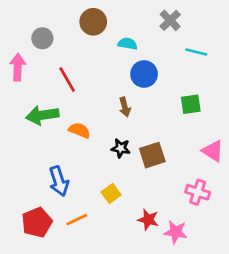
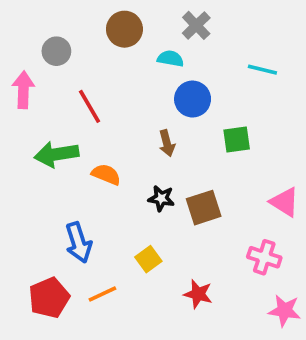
gray cross: (170, 20) -> (196, 25), moved
green square: (191, 104) -> (237, 140), moved
pink star: (176, 232) -> (285, 311), moved

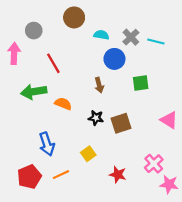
gray cross: (196, 25) -> (131, 37), moved
pink cross: (264, 257) -> (154, 164), moved, turned 30

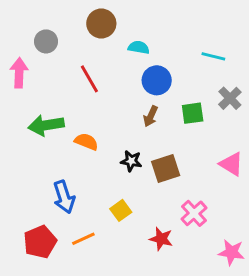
gray cross: (131, 37) -> (230, 98), moved
red line: (53, 63) -> (89, 79), moved
brown arrow: (99, 85) -> (151, 116), moved, turned 40
pink cross: (154, 164) -> (194, 213), moved

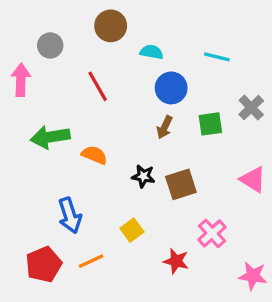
cyan line: (213, 56) -> (217, 57), moved

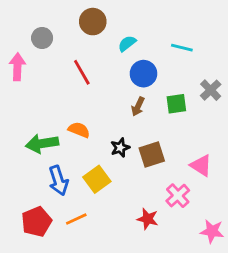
cyan semicircle: (152, 52) -> (127, 43), turned -48
green arrow: (50, 137) -> (42, 144), moved
black star: (143, 176) -> (120, 148), turned -30
pink triangle: (253, 179) -> (201, 165), moved
yellow square: (132, 230) -> (97, 179), moved, size x1.4

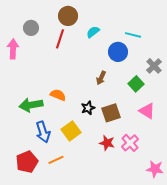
red line: (82, 72) -> (60, 39), moved, turned 48
blue circle: (143, 74) -> (118, 52), moved
green square: (176, 104) -> (136, 84), moved, turned -35
pink triangle: (201, 165) -> (147, 111), moved
red star: (148, 219) -> (107, 143), moved

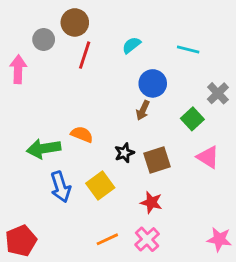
brown circle: (68, 16) -> (75, 22), moved
blue circle: (118, 52) -> (153, 83), moved
pink cross: (130, 143) -> (147, 239), moved
orange line: (56, 160) -> (107, 239), moved
red pentagon: (27, 162) -> (21, 241), moved

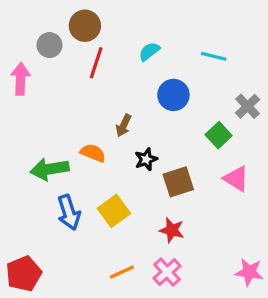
brown arrow: (143, 110) -> (124, 126), moved
black star: (124, 153) -> (146, 159), moved

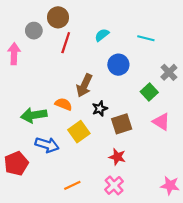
brown arrow: (124, 126) -> (84, 85), size x1.5
yellow square: (114, 211) -> (79, 132), moved
blue arrow: (69, 212) -> (47, 145), turned -55
orange line: (122, 272) -> (72, 185), moved
red pentagon: (24, 274) -> (16, 163), moved

